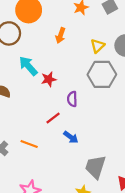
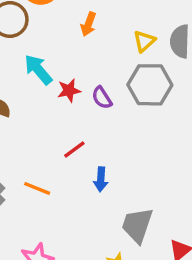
purple semicircle: (72, 99) -> (102, 98), moved, turned -32
blue arrow: (71, 137) -> (101, 179), turned 56

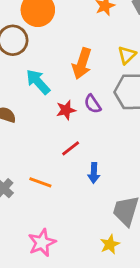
orange arrow: (88, 24) -> (82, 63), moved, size x1.5
red star: (69, 91) -> (66, 110), moved

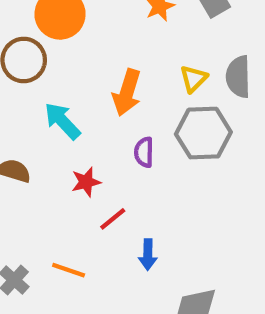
purple semicircle: (93, 104) -> (144, 152), turned 36
red star: (66, 110) -> (86, 182), moved

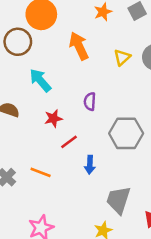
orange arrow: (127, 92) -> (79, 46), moved, turned 136
gray hexagon: (203, 133) -> (126, 133), moved

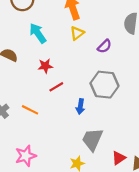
yellow triangle: (122, 57) -> (77, 33), moved
purple semicircle: (90, 101) -> (104, 46), moved, turned -144
blue arrow: (90, 165) -> (80, 107), moved

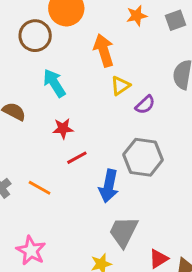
yellow triangle: (77, 33) -> (120, 86), moved
blue arrow: (80, 107) -> (109, 186), size x1.5
pink star: (26, 156) -> (31, 251), turned -30

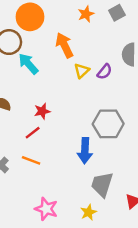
cyan arrow: (54, 83) -> (28, 64), moved
purple semicircle: (145, 105) -> (105, 72), moved
red line: (77, 158) -> (33, 133), moved
pink star: (31, 251) -> (46, 209), moved

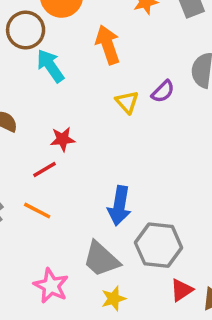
yellow triangle: (82, 71) -> (127, 102), moved, turned -35
gray hexagon: (108, 124) -> (159, 245), moved
gray trapezoid: (102, 184) -> (101, 259), moved, turned -72

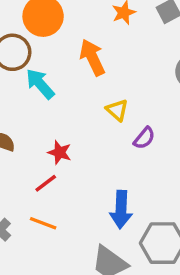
purple semicircle: (163, 91) -> (144, 138), moved
red star: (63, 139) -> (60, 152), turned 30

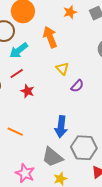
cyan arrow: (40, 84) -> (19, 50), turned -90
red line: (46, 183) -> (17, 74), moved

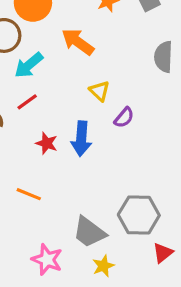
orange arrow: (50, 37) -> (78, 42), turned -30
red star: (27, 91) -> (47, 143), moved
blue arrow: (61, 127) -> (81, 139), moved

